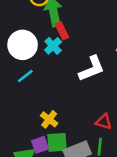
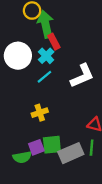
cyan line: (25, 76) -> (44, 77), moved
yellow cross: (49, 119) -> (40, 113), moved, turned 35

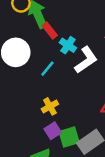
cyan cross: (46, 56) -> (68, 45), moved
purple square: (36, 147) -> (53, 131), moved

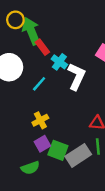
white L-shape: (86, 60) -> (76, 77), turned -32
green square: (69, 137) -> (58, 150), turned 36

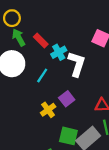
green arrow: (31, 31) -> (19, 37), moved, size x0.7
cyan cross: (59, 62) -> (59, 52), turned 32
purple square: (42, 144) -> (67, 99), moved

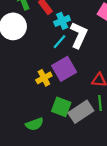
cyan line: (42, 76) -> (60, 42), moved
purple square: (67, 99) -> (64, 69), size x1.5

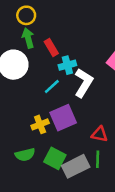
cyan line: (60, 42) -> (52, 86), moved
green semicircle: (34, 124) -> (25, 155), moved

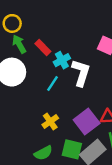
purple square: (63, 118) -> (87, 122), moved

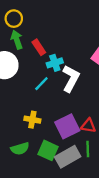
yellow cross: (50, 121) -> (32, 120), turned 35

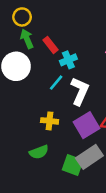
white L-shape: (71, 78) -> (80, 91), moved
green square: (48, 150) -> (73, 165), moved

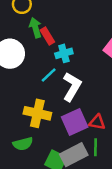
green arrow: (27, 39) -> (35, 28), moved
yellow cross: (50, 121) -> (37, 113), size x1.5

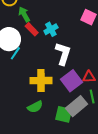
red rectangle: (47, 36) -> (32, 29), moved
cyan line: (49, 75) -> (15, 53), moved

